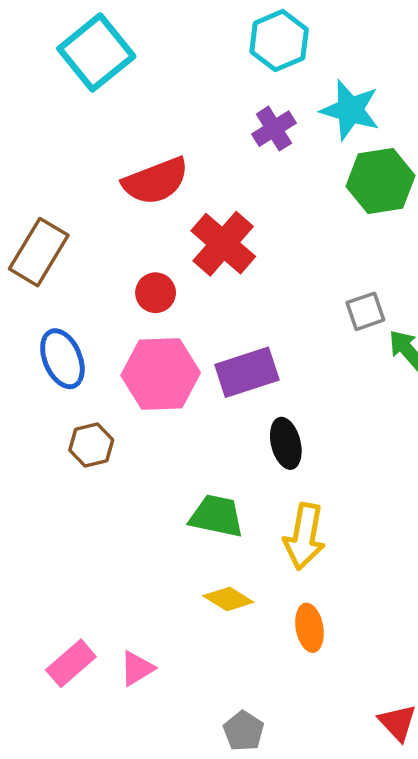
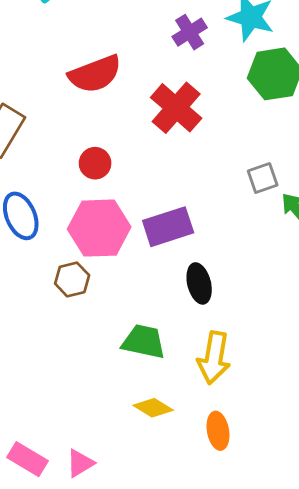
red cross: (223, 244) -> (176, 108), moved
brown hexagon: (91, 445) -> (72, 279), moved
pink rectangle: (71, 663) -> (27, 459), turned 72

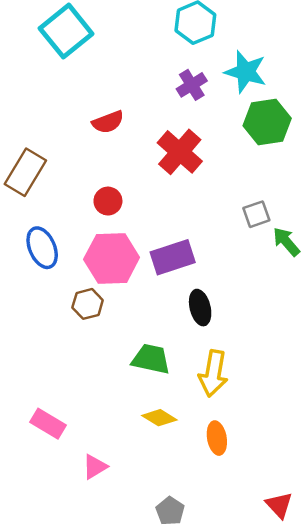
red semicircle: (95, 74) -> (108, 122), size x0.7
pink rectangle: (27, 459) -> (48, 424), moved

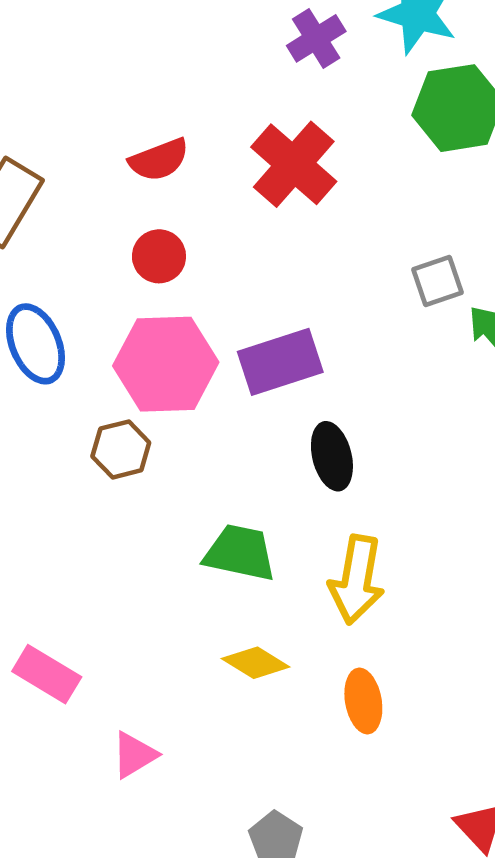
red semicircle: (108, 122) -> (159, 160), moved

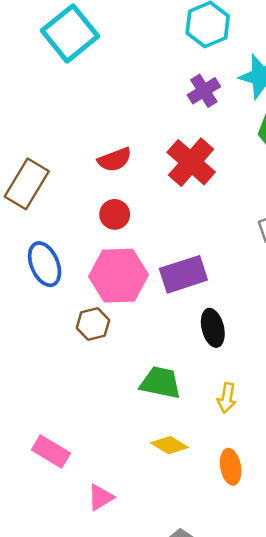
yellow arrow: (357, 580) -> (227, 398), size x0.6

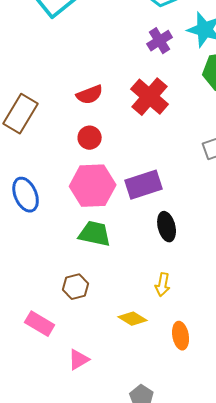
blue ellipse: (45, 264) -> (26, 195), moved
brown hexagon: (93, 324) -> (76, 287), moved
green trapezoid: (161, 383) -> (95, 234), moved
yellow arrow: (227, 398) -> (163, 285), moved

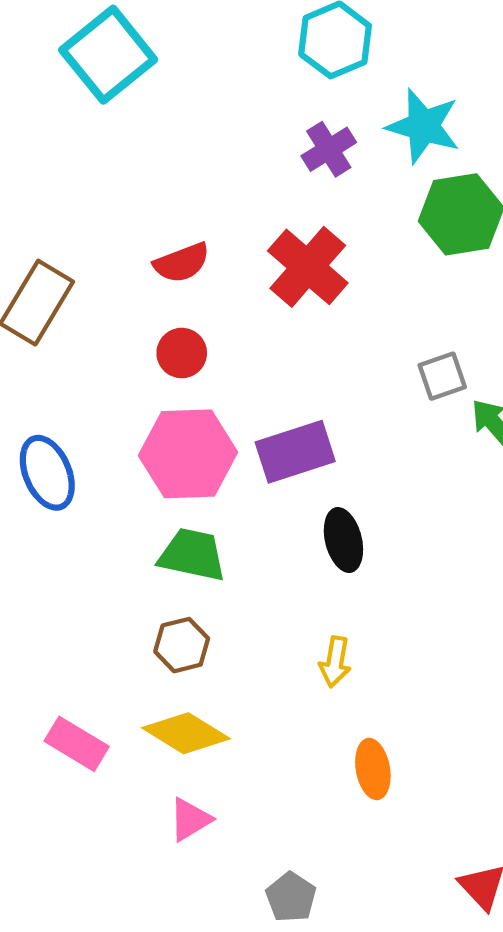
brown hexagon: (76, 287) -> (182, 645), moved
yellow diamond: (133, 319) -> (186, 733), moved, size x1.4
pink triangle: (79, 360) -> (190, 819), moved

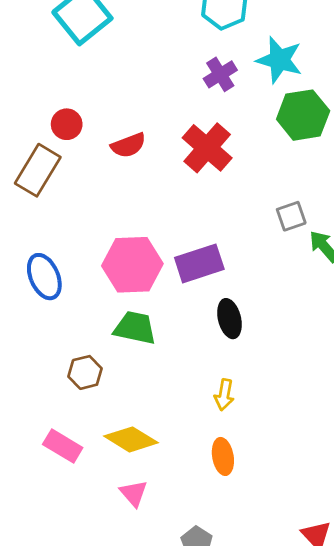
red circle: (182, 353) -> (67, 124), moved
brown hexagon: (182, 645) -> (85, 372), moved
orange ellipse: (373, 769) -> (223, 456), moved
pink triangle: (190, 819) -> (134, 493), turned -40

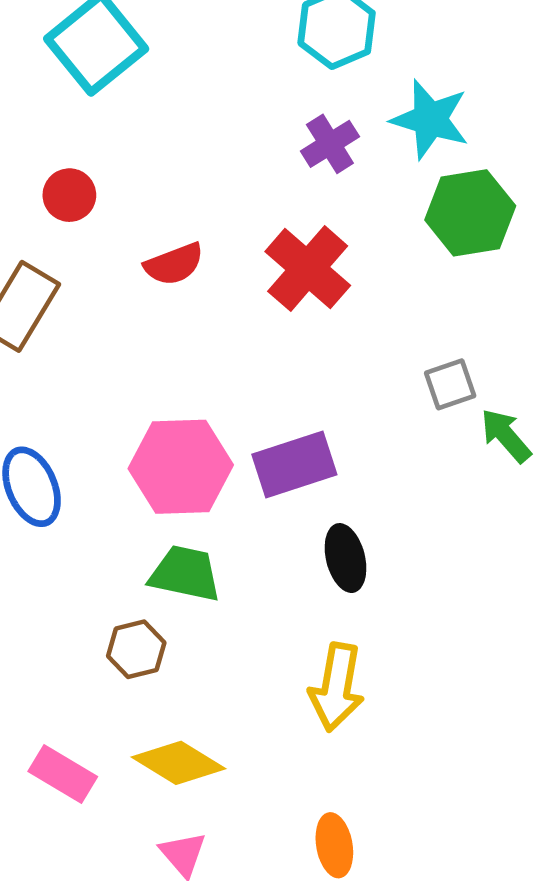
red circle: (67, 124) -> (69, 195), moved
brown hexagon: (85, 372) -> (136, 649), moved
yellow arrow: (224, 395) -> (337, 687), size x1.6
orange ellipse: (223, 456) -> (334, 845), moved

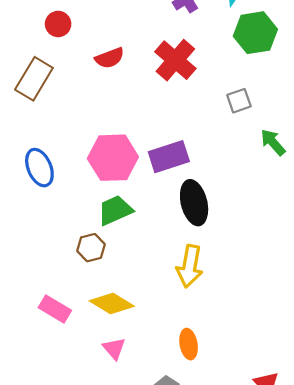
gray square: (450, 384) -> (239, 101), moved
black ellipse: (346, 558) -> (194, 203), size x1.4
green trapezoid: (185, 574) -> (115, 210), turned -36

